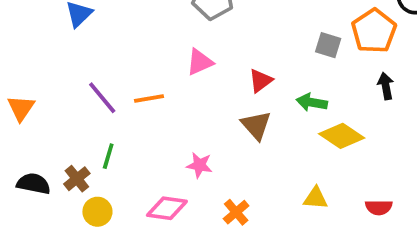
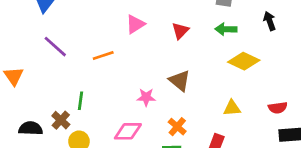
purple line: (102, 98) -> (55, 47), moved
green arrow: (312, 102) -> (226, 29), moved
brown triangle: (256, 125) -> (180, 81), moved

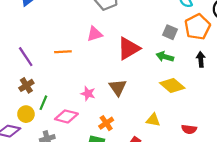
red triangle: (180, 31) -> (129, 48), size x1.6
purple line: (55, 47) -> (26, 57), moved
green line: (81, 101) -> (43, 103), moved
brown cross: (61, 120) -> (26, 85), moved

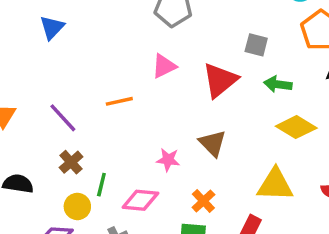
gray square: (170, 32) -> (256, 45), moved
yellow triangle: (153, 120) -> (275, 185), size x1.6

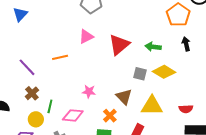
gray square: (256, 45) -> (140, 74), moved
brown triangle: (213, 143) -> (124, 97), moved

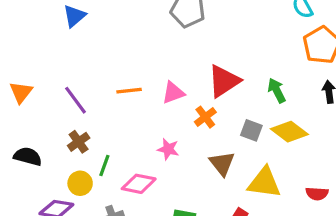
pink triangle: (86, 37) -> (173, 93), moved
green arrow: (153, 47) -> (277, 90), turned 49
orange cross: (110, 116) -> (205, 117), moved

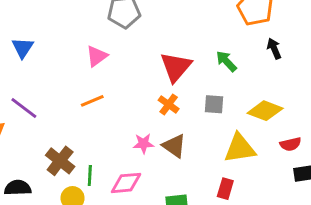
pink triangle: (173, 93) -> (97, 56), moved
purple line: (76, 100) -> (24, 108), moved
yellow diamond: (289, 132) -> (265, 111), moved
brown cross: (79, 142) -> (60, 161), size x1.4
brown triangle: (222, 163) -> (174, 146), moved

